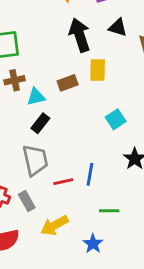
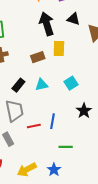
cyan triangle: (36, 97) -> (42, 85), moved
yellow arrow: (54, 225) -> (27, 170), moved

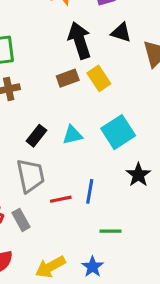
yellow rectangle: (59, 48) -> (99, 78), turned -35
brown rectangle: (38, 57) -> (68, 78), moved
cyan square: (71, 83) -> (118, 132), size x1.5

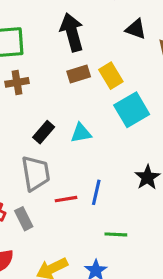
black arrow: (80, 40) -> (72, 32), moved
cyan square: (118, 132) -> (132, 110), moved

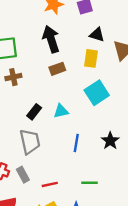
yellow rectangle: (111, 76) -> (91, 58), moved, turned 42
blue line: (96, 192) -> (76, 143), moved
red line: (66, 199) -> (50, 184), moved

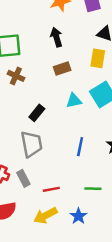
black arrow: (51, 39) -> (56, 37), size x0.7
brown cross: (13, 77) -> (16, 76), turned 35
cyan triangle: (61, 111) -> (74, 101), moved

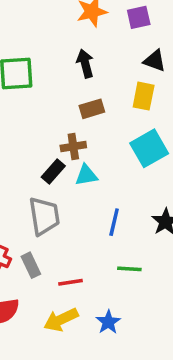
brown cross: (16, 76) -> (73, 146), moved, turned -35
cyan triangle: (74, 101) -> (86, 175), moved
green line: (93, 189) -> (129, 269), moved

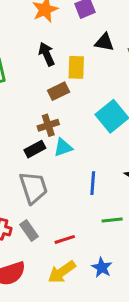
yellow rectangle: (144, 96) -> (76, 67), moved
black rectangle: (53, 172) -> (35, 149), turned 30

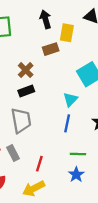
brown cross: (48, 125) -> (26, 70), moved, turned -35
cyan triangle: (63, 147) -> (70, 99), moved, turned -35
red line: (65, 239) -> (39, 164), turned -63
blue star: (102, 268) -> (76, 175), moved

